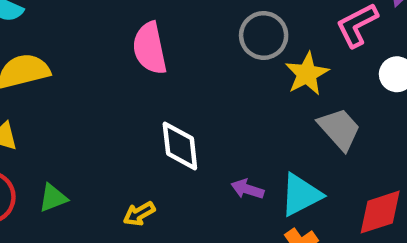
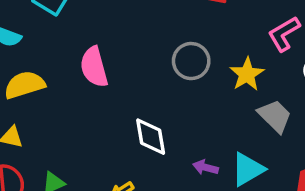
gray circle: (264, 35) -> (191, 61), moved
pink semicircle: (150, 48) -> (94, 67), moved

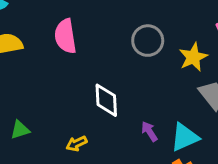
purple arrow: (205, 167) -> (149, 131), turned 36

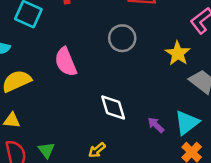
gray circle: (148, 41) -> (122, 38), moved
green triangle: (20, 130) -> (46, 150), turned -36

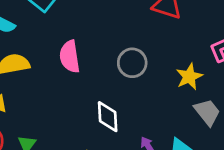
gray circle: (122, 38) -> (132, 63), moved

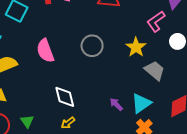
white diamond: (108, 117) -> (65, 97), moved

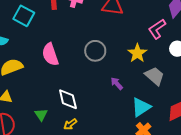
purple arrow: (116, 104) -> (117, 84), moved
green triangle: (27, 121) -> (41, 115), moved

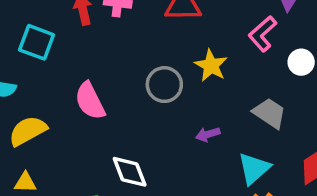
yellow star: (137, 53) -> (211, 66), moved
purple arrow: (117, 84) -> (208, 134), turned -56

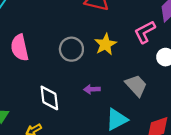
white diamond: (130, 172) -> (49, 98), moved

